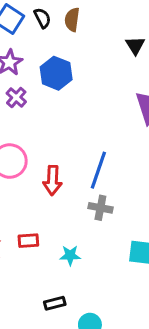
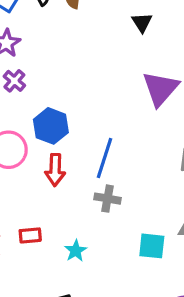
blue hexagon: (56, 73) -> (51, 126), moved
cyan star: (70, 255) -> (76, 251), turned -30

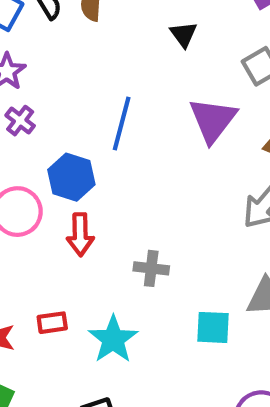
blue line: (105, 158) -> (122, 124), moved
cyan star: (76, 251) -> (113, 339), size x1.6

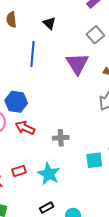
black triangle: (184, 34) -> (49, 23), moved
blue line: (122, 124) -> (32, 54), moved
red arrow: (80, 235) -> (25, 128), turned 126

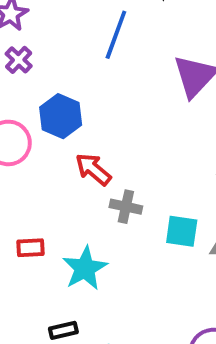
red arrow: (25, 128) -> (93, 169), moved
cyan square: (94, 160) -> (182, 231), moved

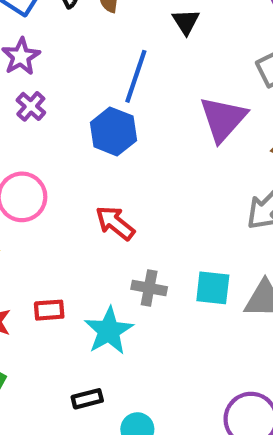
blue hexagon: (61, 116) -> (113, 131), moved
gray cross: (126, 207) -> (149, 288), moved

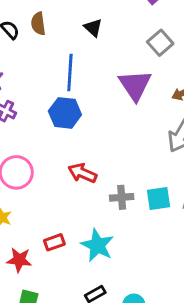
gray cross: (149, 288) -> (122, 197), moved

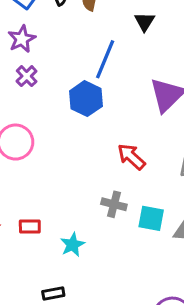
red arrow: (82, 173) -> (131, 157), moved
cyan star: (97, 245) -> (73, 245), size x0.7

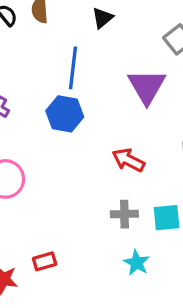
black triangle: (145, 22) -> (102, 18), turned 35
cyan star: (73, 245) -> (137, 263), moved

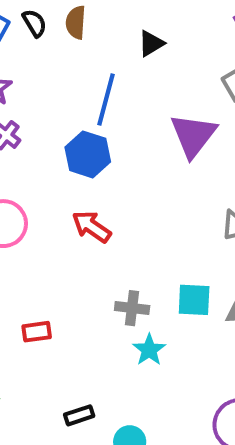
red arrow: (128, 160) -> (92, 227), moved
gray cross: (124, 214) -> (132, 308), moved

